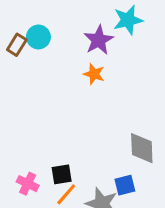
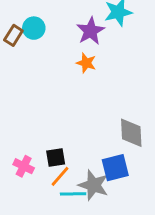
blue square: (125, 185) -> (115, 168), size x1.4

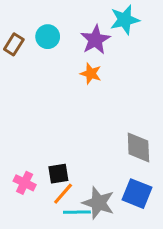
cyan circle: (34, 28) -> (48, 37), moved
blue square: (115, 168) -> (137, 194), moved, turned 36

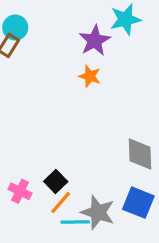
cyan circle: (48, 37) -> (15, 28), moved
black square: (58, 174) -> (56, 181), turned -35

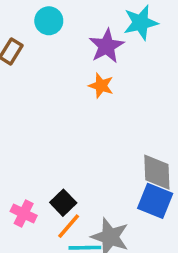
cyan circle: (15, 28) -> (49, 21), moved
blue square: (138, 203) -> (155, 201), moved

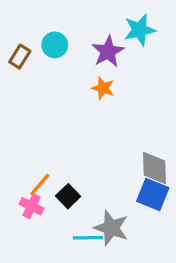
cyan circle: (49, 21) -> (55, 45), moved
orange line: (69, 226) -> (40, 185), moved

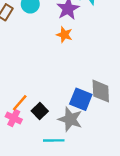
blue square: (153, 195) -> (81, 99), moved
gray star: (111, 228) -> (70, 119), moved

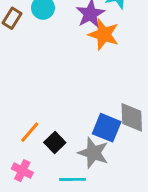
orange star: (64, 35) -> (104, 34), moved, size x1.5
pink cross: (14, 118) -> (22, 171), moved

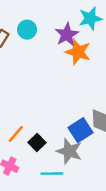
blue square: (107, 128) -> (80, 130), turned 35

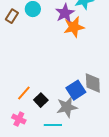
orange star: (78, 52) -> (74, 27), turned -30
gray star: (69, 151) -> (67, 107), turned -30

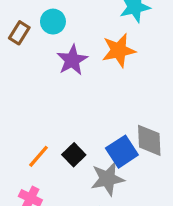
purple star: (65, 13) -> (72, 60), moved
black square: (41, 100) -> (74, 155), moved

